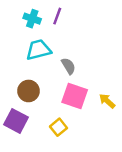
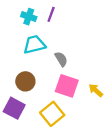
yellow square: (58, 127) -> (52, 114), size x1.5

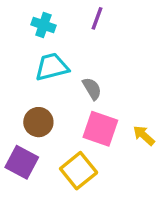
purple line: (51, 14) -> (97, 18), moved

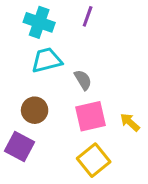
cyan cross: (43, 25) -> (39, 22), size x1.4
pink square: (100, 129) -> (91, 116), turned -32
yellow square: (79, 171) -> (94, 160), moved

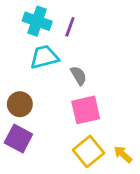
purple line: (88, 16) -> (70, 27), moved
brown circle: (35, 110) -> (20, 104), moved
yellow arrow: (130, 122) -> (123, 154), moved

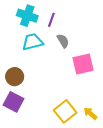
gray semicircle: (79, 76) -> (63, 41), moved
pink square: (86, 110) -> (83, 64), moved

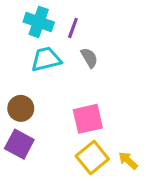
pink square: (83, 64) -> (88, 119), moved

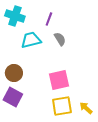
cyan cross: (39, 22) -> (15, 16), moved
yellow square: (92, 158) -> (62, 106), turned 30

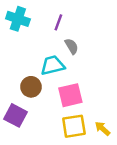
cyan trapezoid: (31, 40) -> (52, 65), moved
brown circle: (14, 73) -> (31, 87), moved

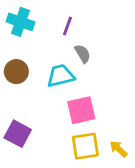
brown circle: (31, 87) -> (16, 72), moved

